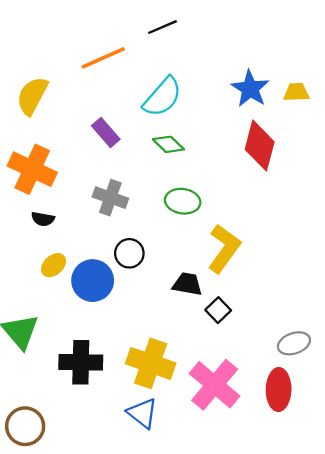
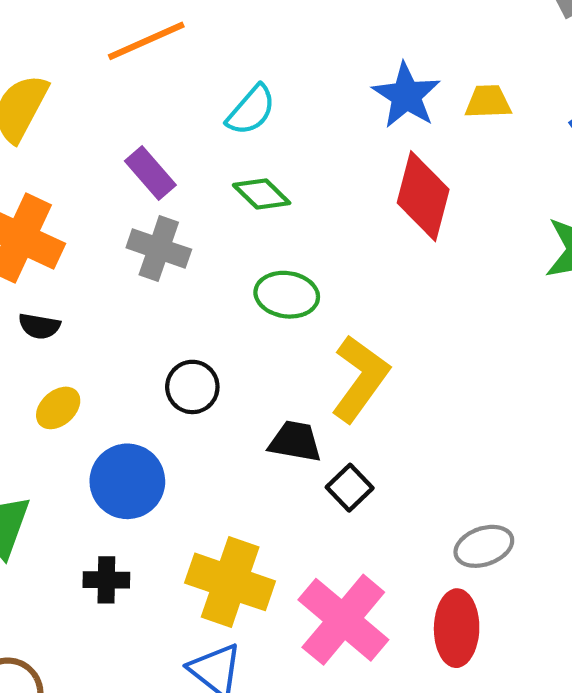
cyan semicircle: (162, 97) -> (251, 110), size x0.7
gray cross: (110, 198) -> (159, 249), moved
blue circle: (93, 281) -> (127, 481), moved
black cross: (81, 362) -> (106, 580), size x0.6

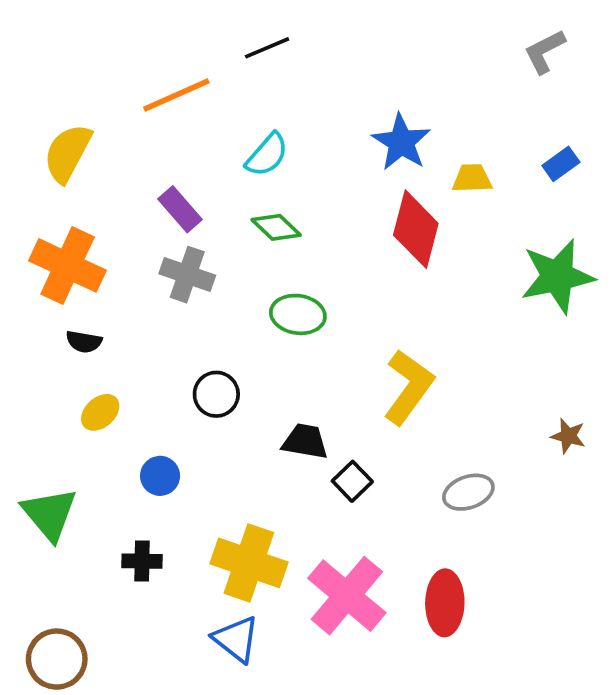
yellow trapezoid: (488, 102) -> (472, 178), moved
yellow L-shape: (360, 379) -> (409, 387), moved
blue circle: (127, 481) -> (160, 476), size x0.6
gray ellipse: (484, 546) -> (468, 492), moved

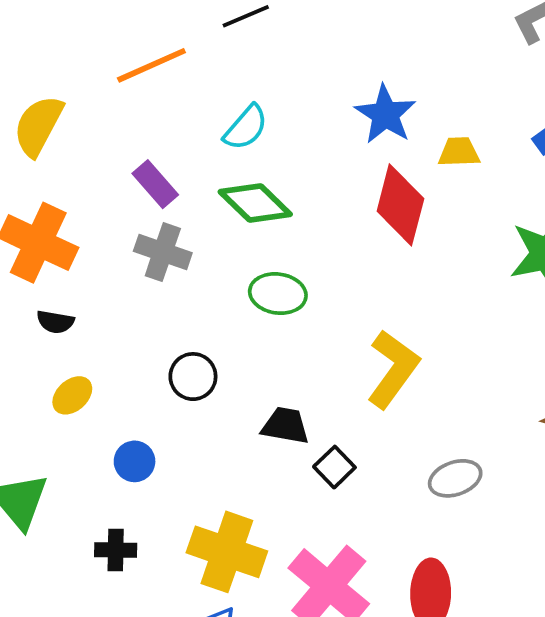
green diamond: (276, 227) -> (255, 203), size x1.4

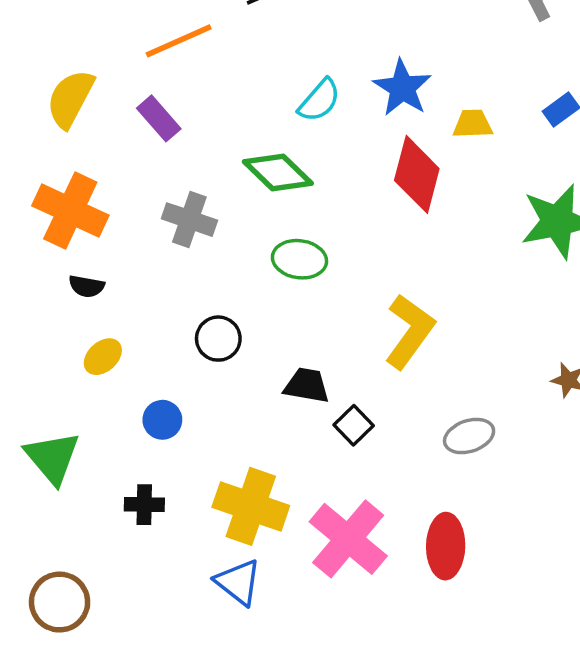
cyan semicircle: (246, 128) -> (319, 100), moved
purple rectangle: (155, 184) -> (159, 118), moved

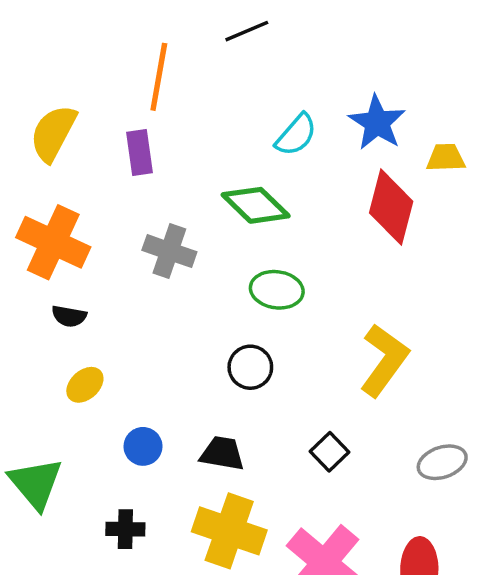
orange line: (179, 41) -> (159, 77), turned -56
purple rectangle: (159, 118) -> (139, 152), turned 33
black circle: (218, 339) -> (250, 367), moved
black trapezoid: (307, 386) -> (222, 453), moved

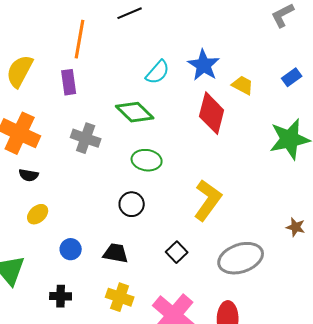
yellow trapezoid: (446, 158) -> (243, 85), turned 30
gray ellipse: (442, 462) -> (241, 258), size x1.6
yellow cross: (229, 531) -> (120, 297), size x0.7

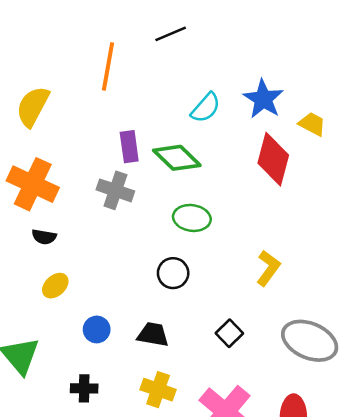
purple rectangle: (69, 82) -> (129, 147), moved
yellow L-shape: (208, 200) -> (268, 268), size x0.7
gray ellipse: (241, 258) -> (310, 341), turned 42

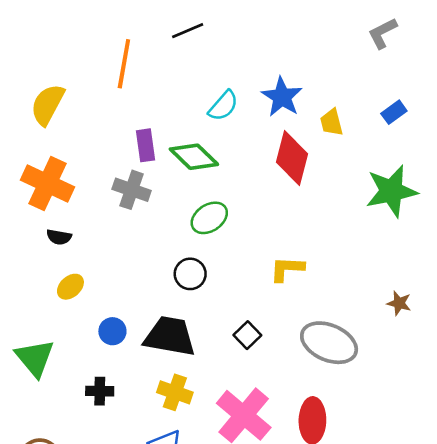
yellow trapezoid: (312, 124) -> (332, 122), turned -132
green ellipse: (192, 218) -> (209, 218), turned -42
yellow L-shape: (268, 268) -> (287, 269), turned -123
black trapezoid: (153, 334) -> (170, 336), size x1.6

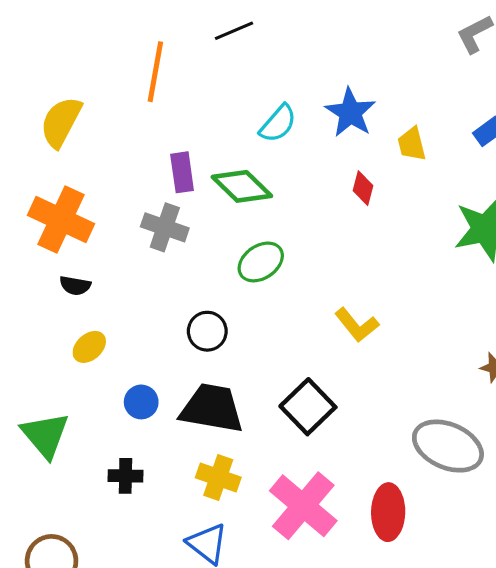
red diamond: (292, 158) -> (363, 188), size x0.5
yellow L-shape: (287, 269) -> (357, 325), turned -132
black circle: (190, 274) -> (207, 331), moved
black square: (247, 335) -> (308, 407), size x1.6
gray ellipse: (329, 343) -> (448, 446), moved

